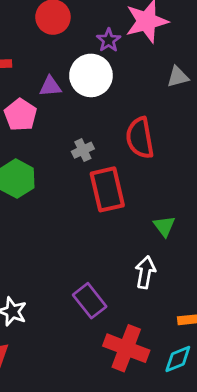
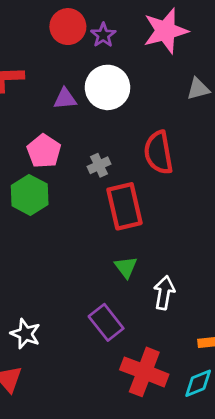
purple star: (109, 40) -> (103, 35), moved
pink pentagon: (20, 115) -> (44, 151), moved
green triangle: (164, 226) -> (126, 267), moved

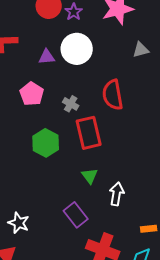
gray cross: (99, 165) -> (71, 104), turned -35
green hexagon: (30, 195) -> (46, 143), moved

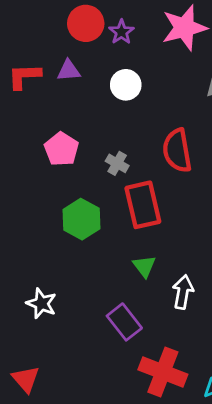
white circle: (77, 49) -> (126, 85), size x0.7
purple triangle: (47, 57) -> (69, 71), moved
white star: (19, 223) -> (41, 303), moved

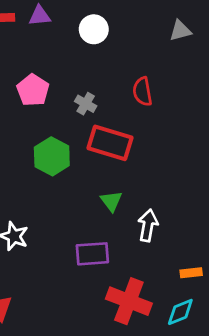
red semicircle: (177, 151) -> (142, 92), size x0.7
red rectangle: (143, 205) -> (110, 143), turned -60
purple rectangle: (124, 322) -> (92, 254), turned -56

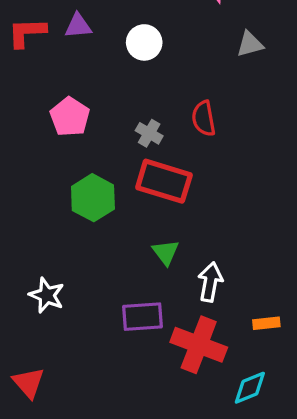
gray cross: (86, 104) -> (149, 133), moved
orange rectangle: (191, 273) -> (266, 323), moved
red cross: (129, 301) -> (199, 345), moved

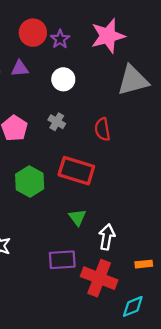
gray triangle: (250, 44) -> (133, 80), size x1.8
gray cross: (149, 133) -> (57, 122), moved

